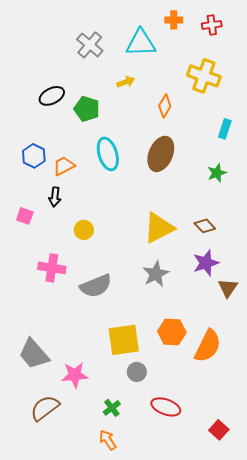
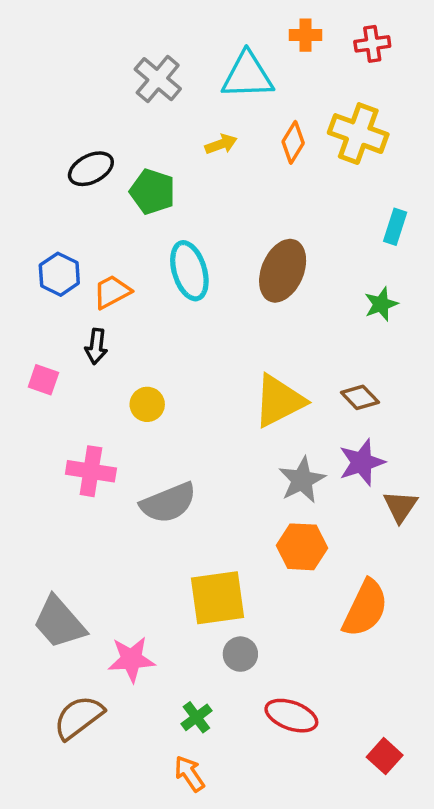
orange diamond: (165, 106) -> (293, 142), moved
gray star: (156, 274) -> (302, 480), moved
orange hexagon: (172, 332) -> (302, 547), moved

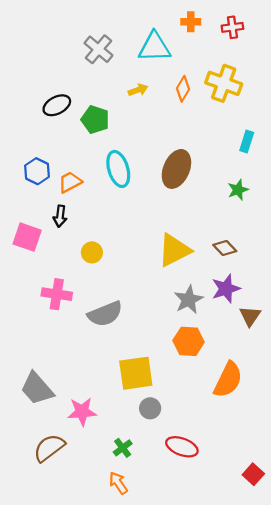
pink square: (43, 380) -> (27, 237), size x1.5
red square: (385, 756) -> (253, 474), moved

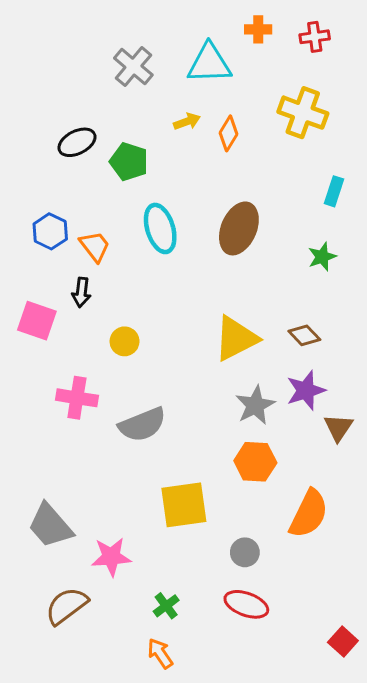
orange diamond: (183, 89) -> (229, 133), moved
orange trapezoid: (70, 182) -> (95, 246), turned 80
gray circle: (150, 408) -> (245, 552), moved

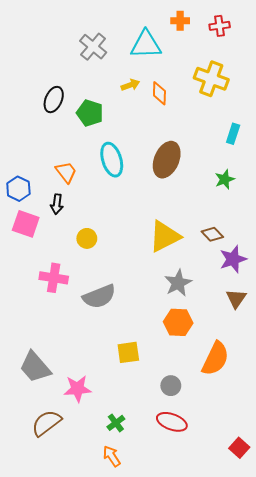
orange diamond: (229, 133) -> (159, 93), turned -30
black ellipse: (77, 142) -> (54, 100), turned -40
blue hexagon: (50, 231) -> (18, 189), moved
purple star: (306, 390) -> (233, 259), moved
yellow square: (184, 505) -> (128, 352), size x0.7

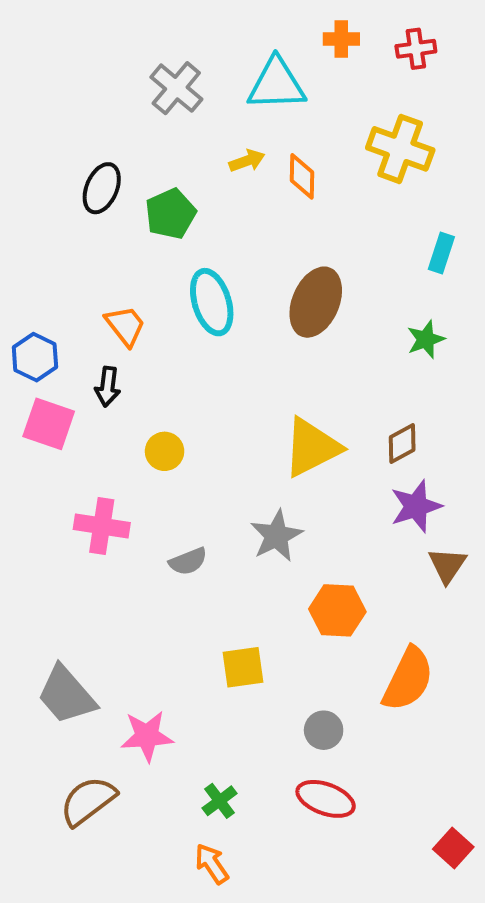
green pentagon: (90, 113) -> (170, 214), turned 30
brown diamond: (212, 234) -> (402, 443), turned -75
purple star: (233, 259) -> (416, 506), moved
gray star: (178, 283) -> (276, 536), moved
gray semicircle: (99, 296) -> (188, 561), size x0.6

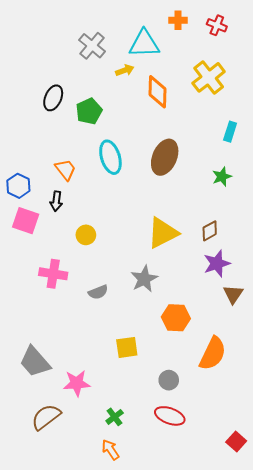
red cross: (416, 49) -> (217, 25), turned 30
yellow cross: (400, 149) -> (209, 77), turned 32
yellow arrow: (247, 161) -> (125, 70), moved
orange diamond: (302, 176) -> (157, 92), size x1.4

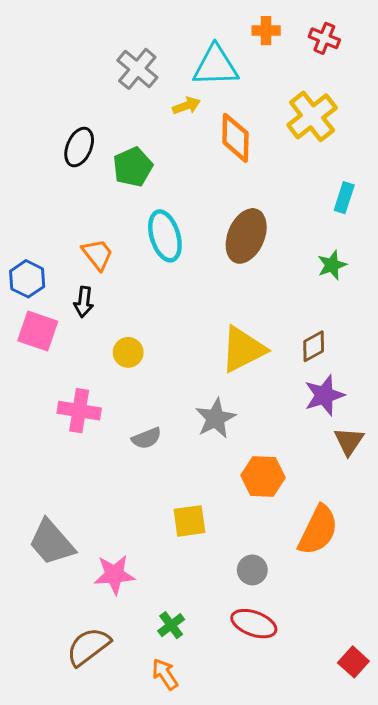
brown semicircle: (46, 417) -> (88, 647), moved

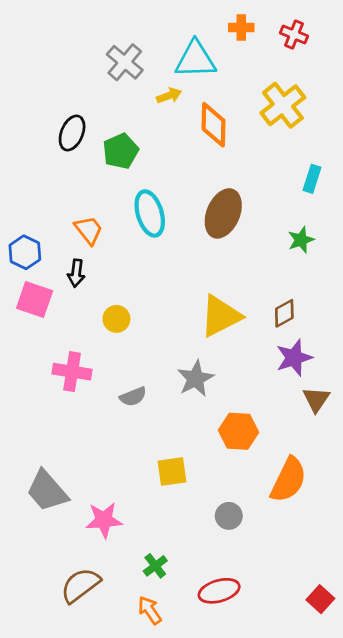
red ellipse: (254, 624) -> (219, 591), moved, turned -36

